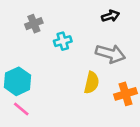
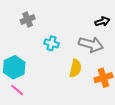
black arrow: (110, 16) -> (102, 22), moved
cyan cross: (63, 41) -> (51, 43), moved, turned 32

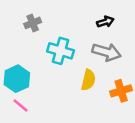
black arrow: (102, 22) -> (105, 22), moved
cyan cross: (51, 43) -> (60, 51), size x1.5

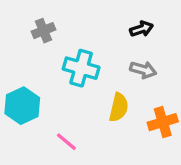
gray arrow: (107, 52) -> (143, 70), size x0.7
pink line: (20, 105) -> (66, 142), moved

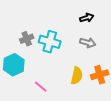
gray cross: (43, 31) -> (27, 39), moved
yellow semicircle: (119, 107) -> (77, 76), moved

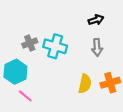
gray arrow: (88, 43) -> (97, 47), turned 70
pink line: (41, 87) -> (25, 96), moved

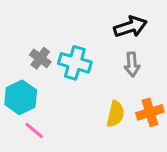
black arrow: (96, 20) -> (130, 27), size x1.5
gray cross: (30, 43) -> (40, 58), turned -32

